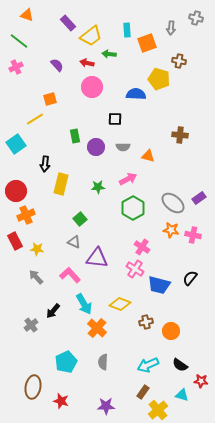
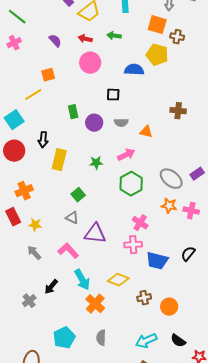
orange square: (147, 43) -> (157, 25), moved, turned 36
green arrow: (109, 54) -> (114, 36), moved
red circle: (16, 191) -> (14, 151), moved
pink cross: (135, 269) -> (133, 245), turned -36

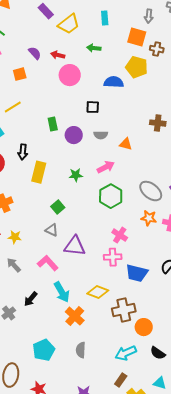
red arrow: (85, 39) -> (58, 55), moved
orange square: (48, 75) -> (20, 74), moved
brown cross: (144, 298) -> (124, 310), size x1.6
orange circle: (169, 307) -> (144, 327), moved

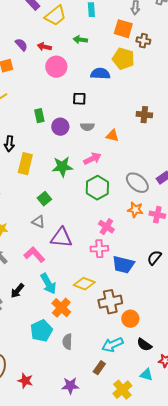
green star: (76, 175) -> (62, 167), size x1.5
cyan pentagon: (44, 350) -> (41, 331), moved
brown rectangle: (121, 380) -> (99, 368), moved

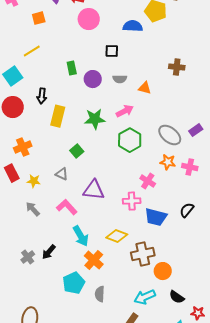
gray triangle: (38, 222) -> (62, 174), moved
pink cross: (106, 227) -> (148, 181), moved
black arrow: (17, 291) -> (49, 252), moved

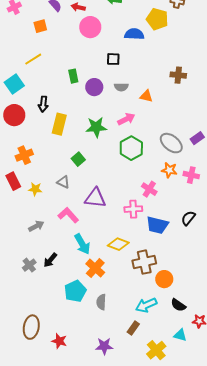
gray arrow: (33, 209) -> (36, 226), moved, turned 105

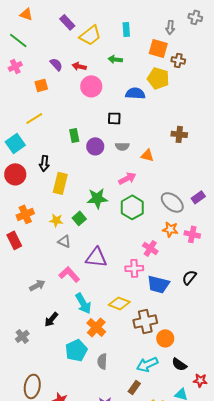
green star: (96, 127) -> (97, 198), moved
yellow star: (35, 189) -> (56, 220), moved
gray cross: (29, 265) -> (22, 336), moved

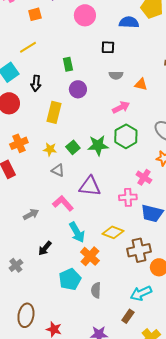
purple circle: (95, 146) -> (78, 89), moved
black arrow: (44, 163) -> (36, 83), moved
green star: (97, 198) -> (98, 145), moved

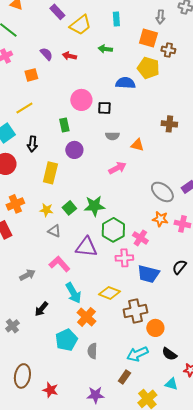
pink circle: (85, 15) -> (81, 100), moved
green hexagon: (126, 136) -> (113, 230), moved

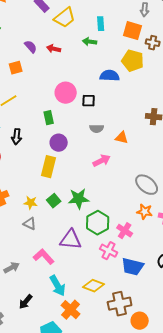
cyan rectangle: (116, 19) -> (101, 24), moved
yellow rectangle: (50, 173) -> (49, 167), moved
gray triangle: (54, 231) -> (30, 224), moved
pink cross: (124, 258) -> (109, 251), turned 30

